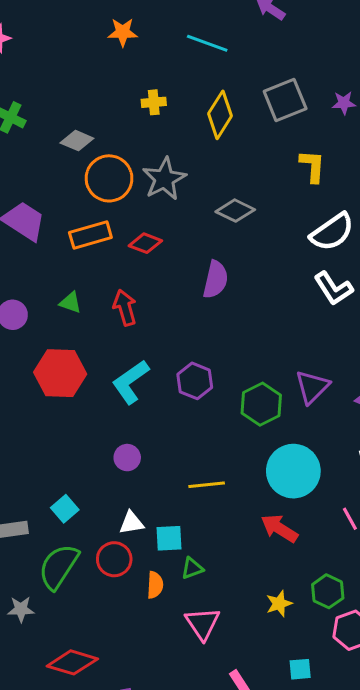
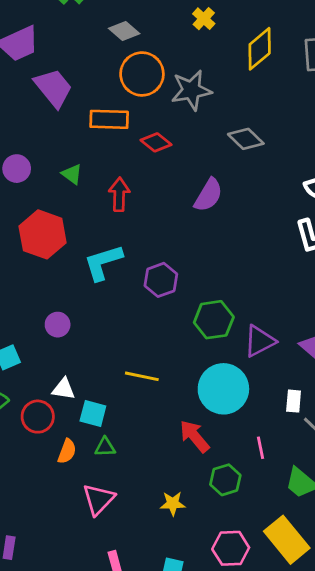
yellow cross: (154, 102) -> (204, 19), turned 30
purple triangle: (312, 387) -> (260, 341), moved
purple circle: (127, 458) -> (58, 325), moved
green hexagon: (328, 591) -> (225, 480), moved

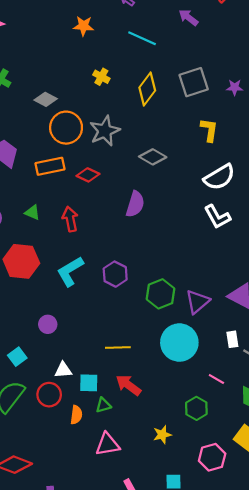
red arrow: (195, 436) -> (128, 385), moved
pink line: (260, 448) -> (216, 379), turned -35
pink triangle: (99, 499) -> (108, 444), turned 50

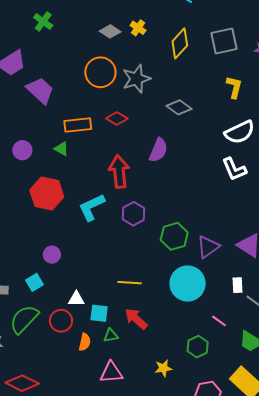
gray diamond: (46, 99) -> (110, 31), moved
orange rectangle: (50, 166) -> (78, 125), moved
red arrow: (70, 219) -> (119, 172), moved, size x1.4
purple circle: (48, 324) -> (52, 255), moved

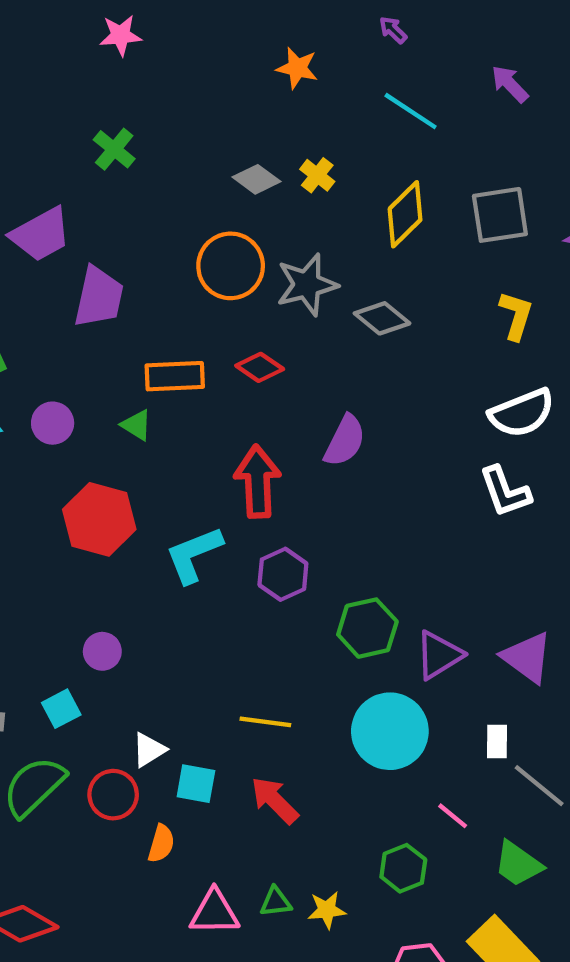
purple trapezoid: (40, 90) -> (99, 297), turned 56
gray diamond: (179, 107) -> (382, 318), moved
white triangle: (76, 299) -> (149, 750), turned -36
green triangle: (111, 335) -> (276, 902), moved

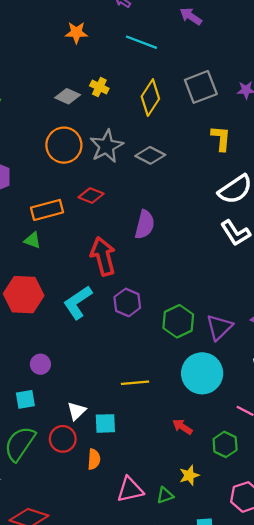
cyan square: (61, 709) -> (25, 399), turned 30
red arrow: (275, 800) -> (182, 427), moved, size x0.7
green triangle: (276, 902) -> (165, 495), moved

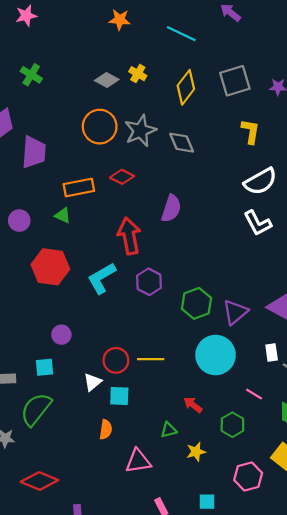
gray diamond: (150, 155) -> (182, 143), turned 36
red circle: (63, 439) -> (116, 360), moved
green triangle: (165, 495) -> (169, 430), moved

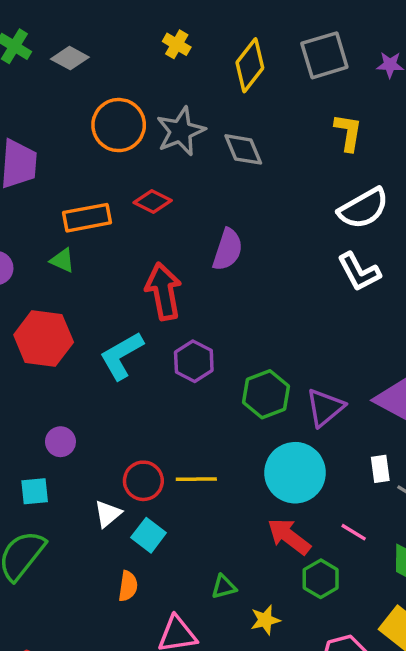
gray diamond: (107, 80) -> (70, 58), moved
cyan square: (119, 396) -> (149, 535), turned 35
red arrow: (193, 405) -> (289, 536), moved, size x1.5

